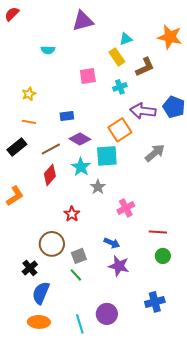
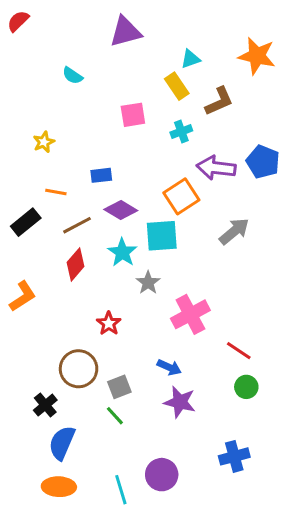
cyan semicircle: (48, 50) -> (73, 76), turned 32
orange line: (29, 122) -> (56, 192), moved
pink cross: (126, 208) -> (190, 314), size x1.4
red line: (158, 232) -> (239, 351), turned 30

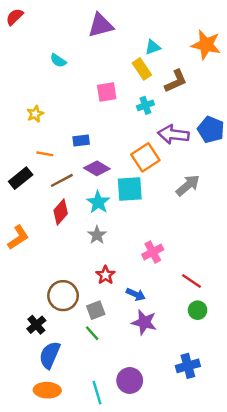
gray star: (148, 283) -> (97, 235), moved
pink cross: (190, 314) -> (153, 252), size x0.7
red star: (109, 323) -> (105, 275), moved

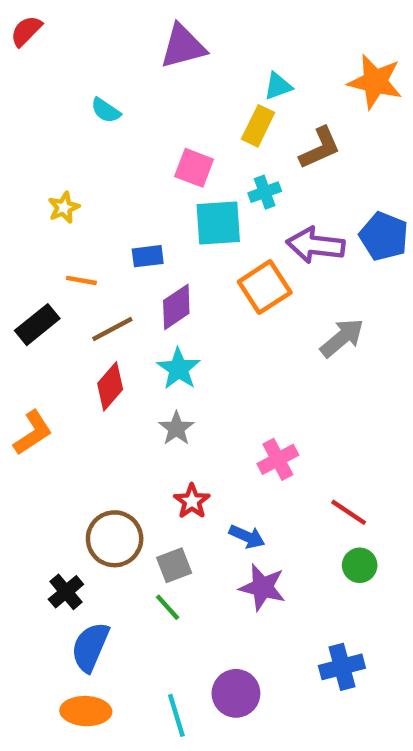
yellow rectangle: (142, 69) -> (258, 126), turned 60
pink square: (107, 92) -> (194, 168), turned 30
purple diamond: (97, 168) -> (176, 307), turned -65
cyan square: (130, 189) -> (218, 223), moved

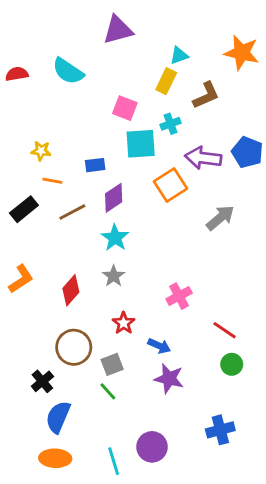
red semicircle: (26, 31) -> (17, 74), moved, turned 35
cyan semicircle: (106, 110) -> (68, 71), size x1.6
yellow star: (64, 208) -> (41, 151), moved, turned 30
red diamond: (110, 386) -> (71, 290), moved

